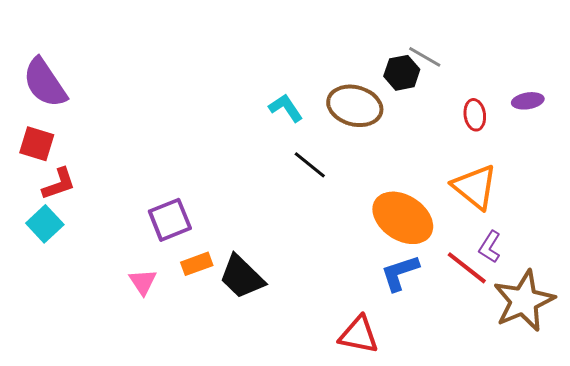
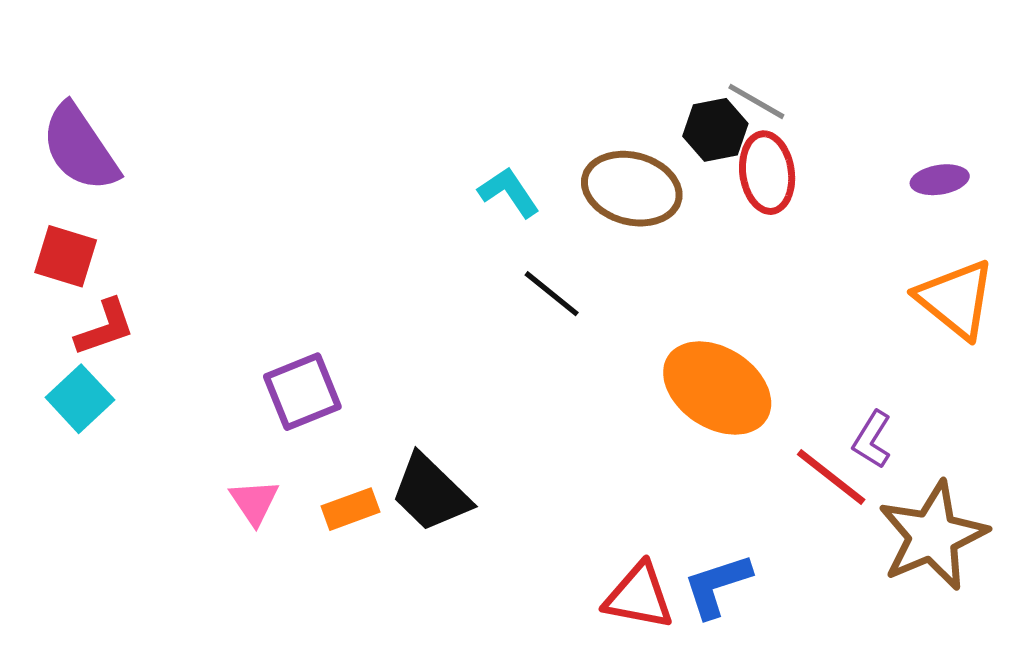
red ellipse: (475, 115) -> (767, 173), moved, size x1.4
orange triangle: (475, 187) -> (956, 299), moved
orange rectangle: (197, 264) -> (350, 509), moved
blue L-shape: (400, 273) -> (717, 586), moved

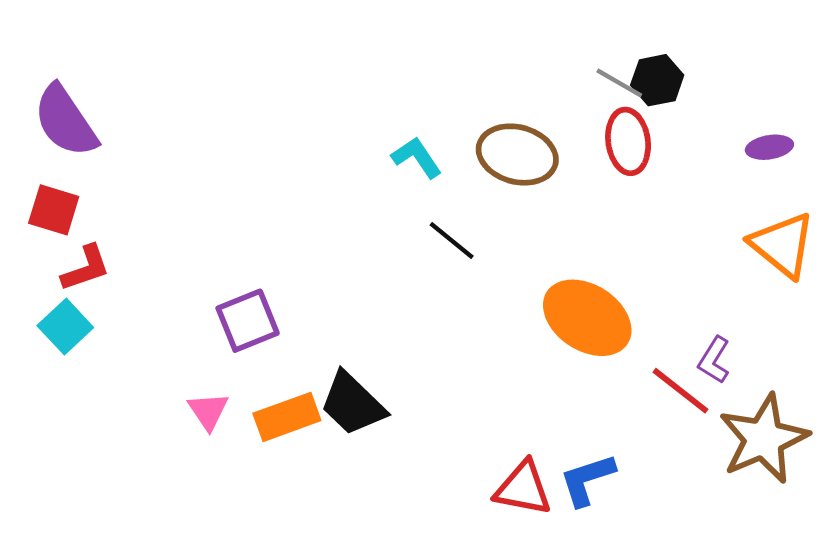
black hexagon: (715, 130) -> (657, 80), moved
orange rectangle: (350, 509) -> (287, 417), size x1.4

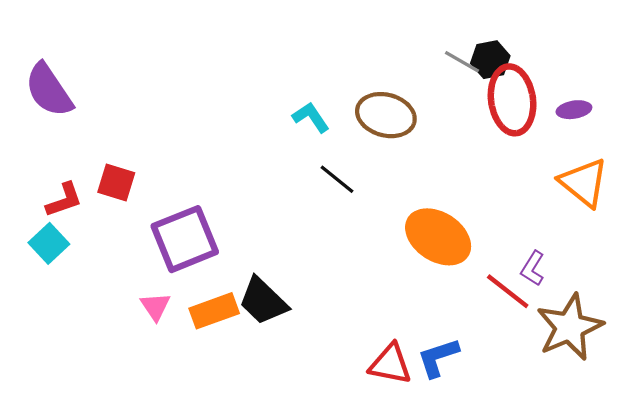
red ellipse: (628, 141) -> (512, 100), moved, size x1.4
red square: (54, 210) -> (116, 183), moved
purple square: (248, 321) -> (185, 239), size x1.4

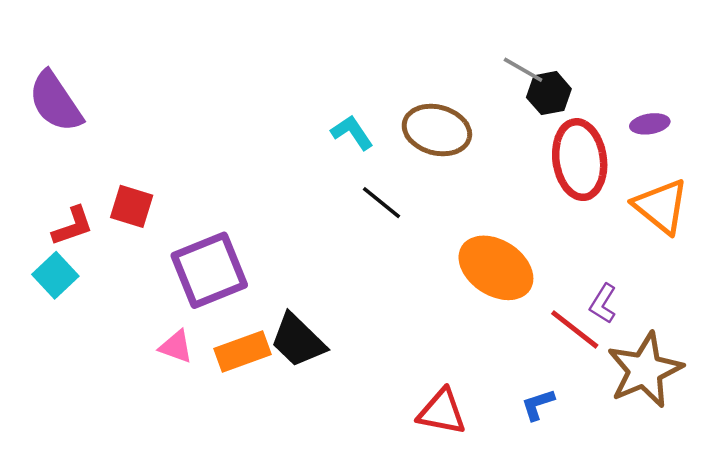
black hexagon: (490, 60) -> (549, 93), moved
red ellipse: (512, 100) -> (580, 160), moved
pink triangle: (155, 306) -> (176, 347), turned -36
blue L-shape: (438, 358) -> (538, 404), moved, size x0.7

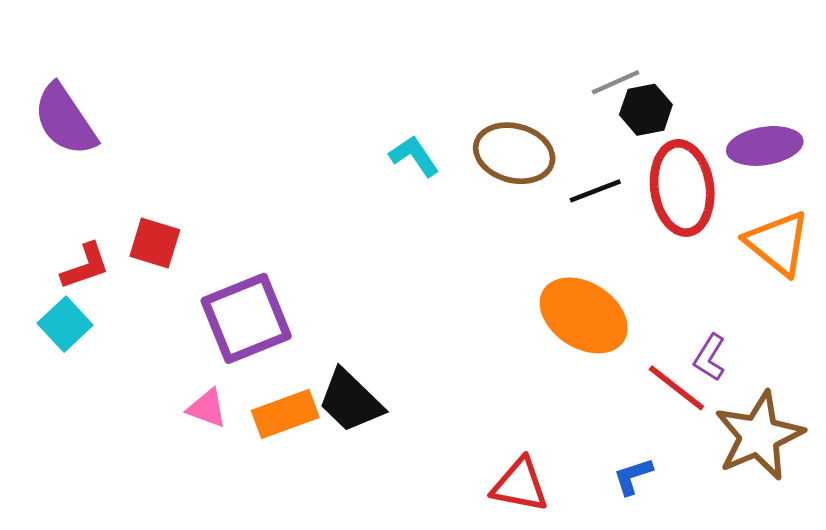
gray line: (523, 70) -> (616, 82), turned -54
purple ellipse: (650, 124) -> (765, 146), size x1.6
black line: (382, 203) -> (595, 191), moved, turned -60

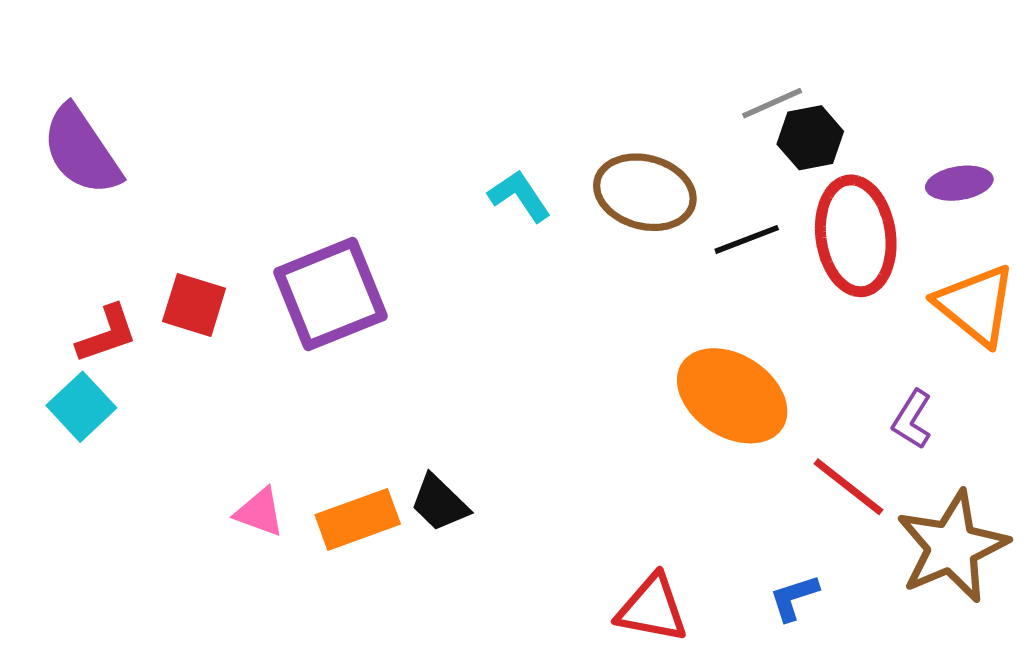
purple ellipse: (765, 146) -> (959, 183), size x0.7
purple square: (246, 318) -> (330, 294), moved
purple L-shape: (710, 357) -> (912, 419), moved
black trapezoid: (350, 401) -> (439, 503), size x0.7

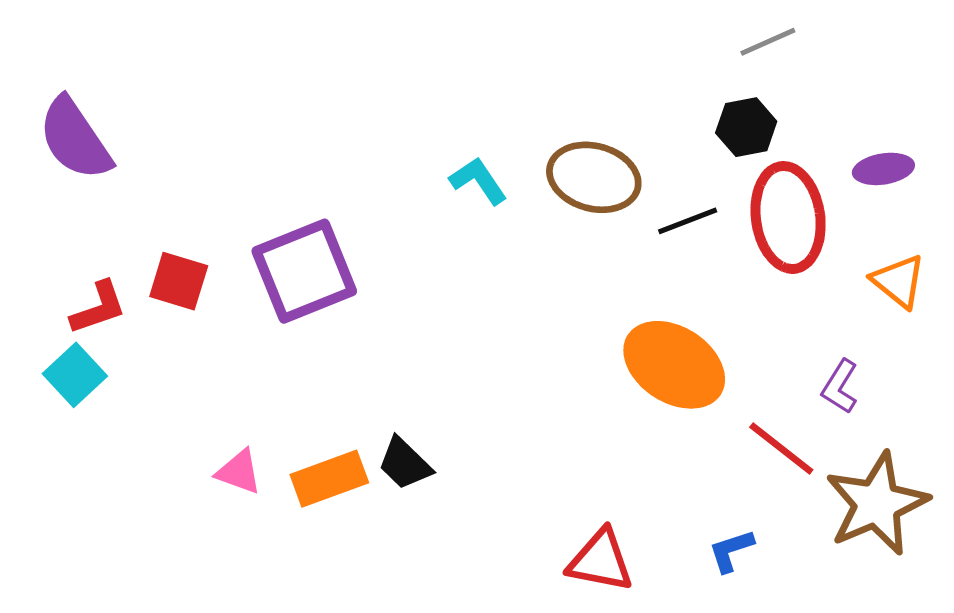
gray line: (772, 103) -> (768, 42), moved
orange triangle: (976, 305) -> (899, 281), size x0.7

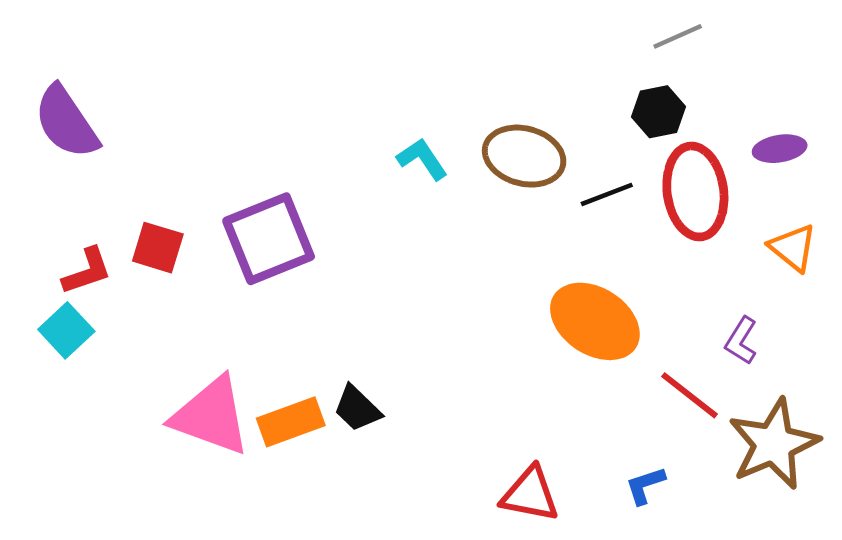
pink triangle: (239, 472) -> (211, 416), size x2.0

